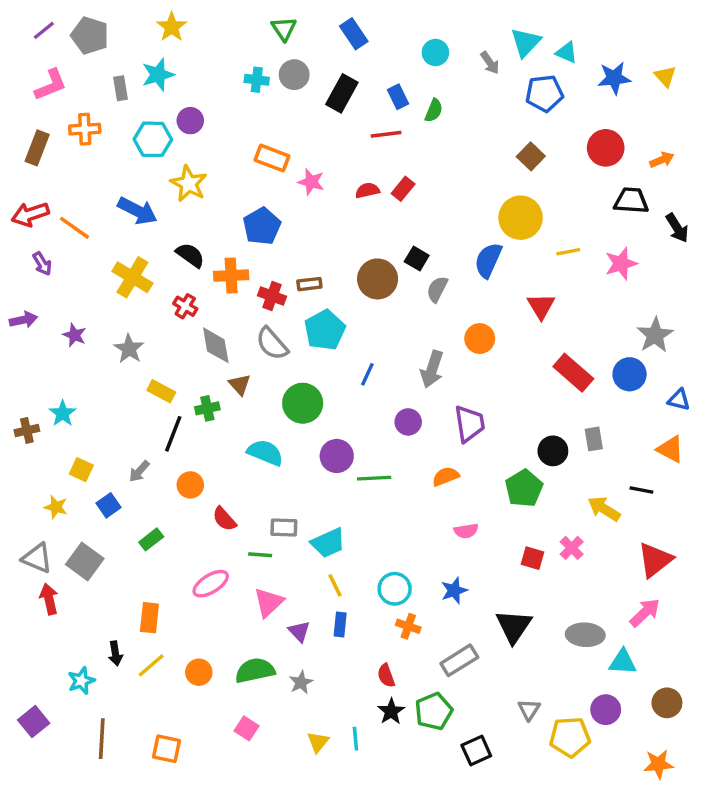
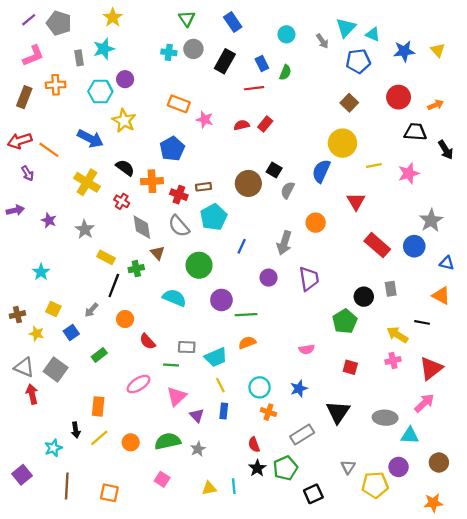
brown cross: (27, 430) -> (17, 315), moved
orange semicircle: (446, 476) -> (247, 343), moved
pink cross: (572, 548) -> (393, 361), moved, turned 32
yellow triangle: (318, 742) -> (209, 488), turned 40

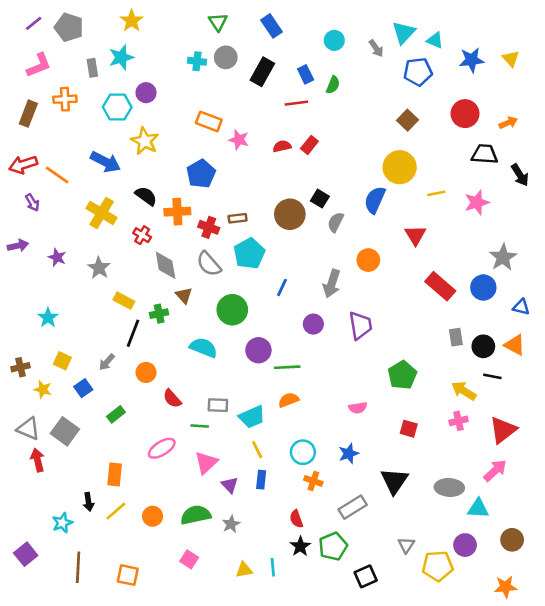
black circle: (364, 297) -> (483, 346), moved

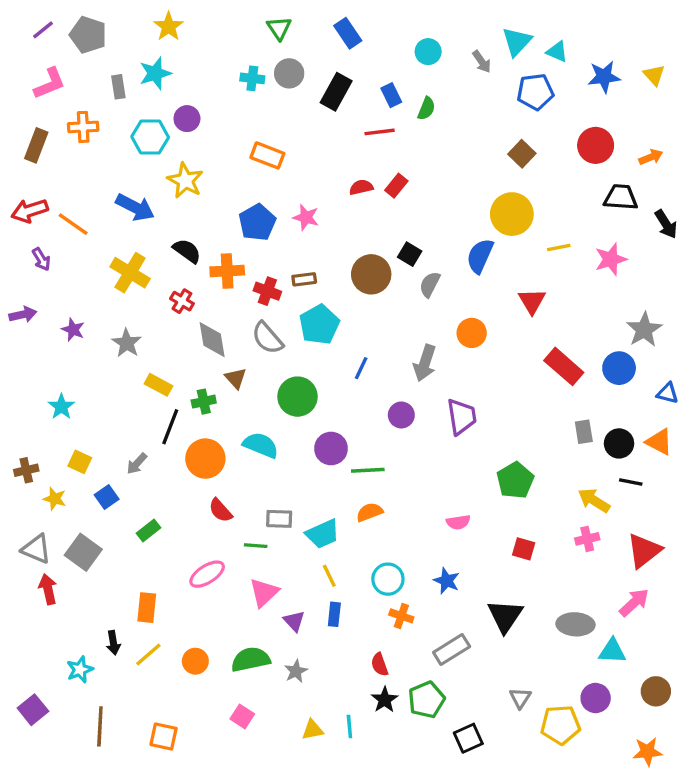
pink star: (239, 140) -> (306, 217), moved
orange circle: (146, 372) -> (205, 459), moved, size x1.5
blue star: (349, 454) -> (447, 581), turned -30

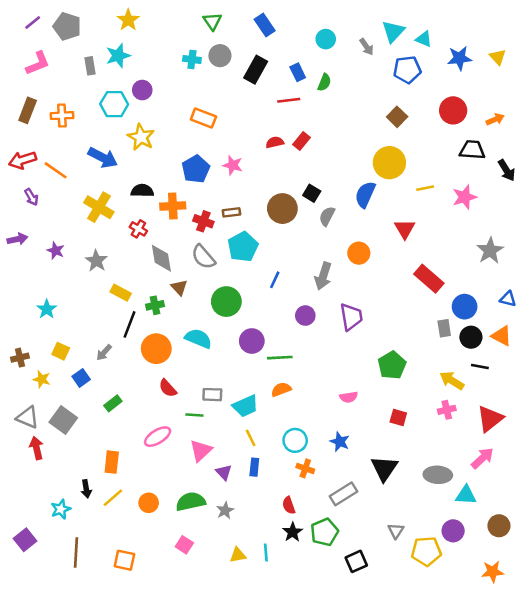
orange cross: (83, 127) -> (62, 116), moved
black semicircle: (187, 251) -> (142, 191), turned -35
blue circle: (619, 368) -> (465, 307), moved

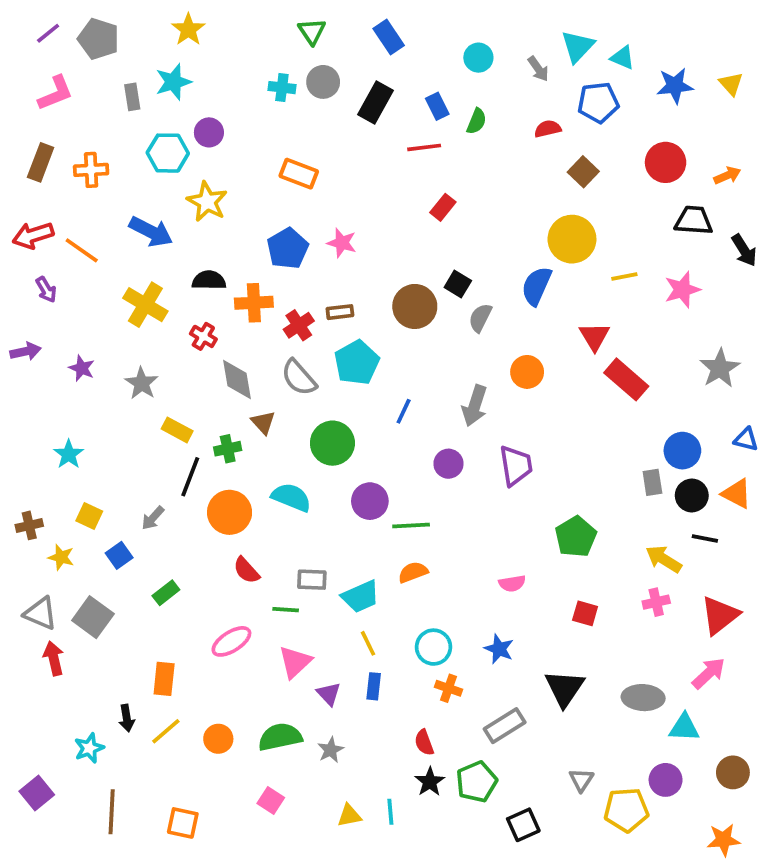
red semicircle: (275, 142) -> (548, 129), moved
red cross: (203, 221) -> (299, 325), turned 36
red rectangle: (429, 279) -> (626, 379), moved

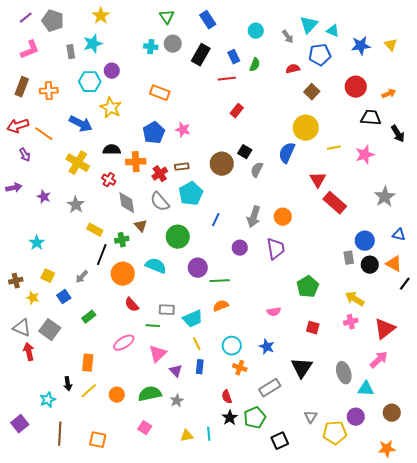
orange circle: (527, 372) -> (283, 217), moved
black line: (705, 539) -> (405, 284), moved, turned -64
gray ellipse: (643, 698) -> (344, 373), turned 70

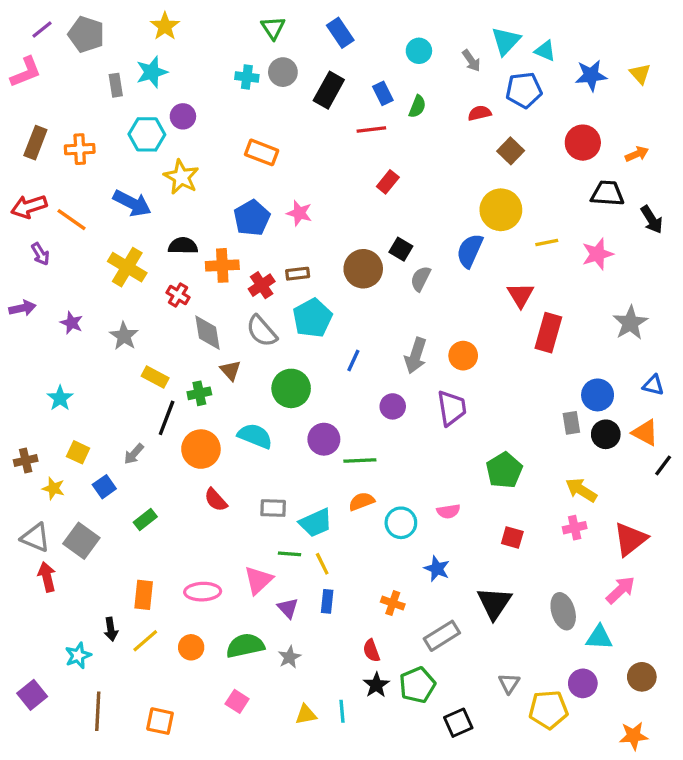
pink L-shape: (30, 50) -> (26, 72), moved
red rectangle: (335, 203) -> (548, 333), turned 65
green line: (153, 326) -> (289, 554), moved
pink ellipse: (124, 343) -> (203, 592), moved, turned 30
cyan circle: (232, 346) -> (401, 523), moved

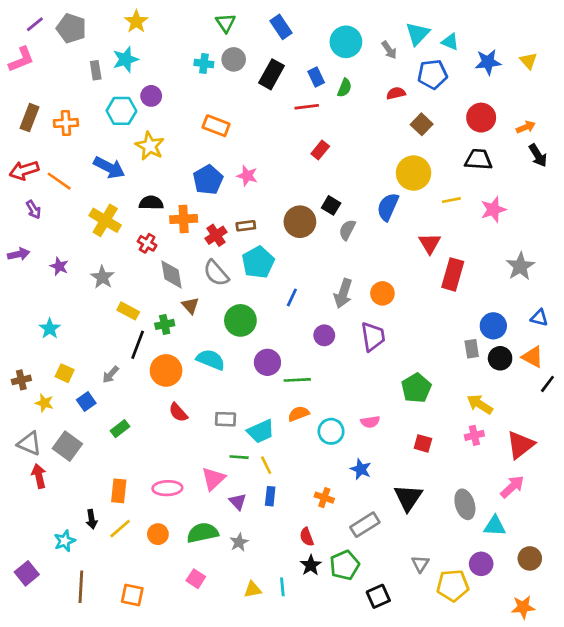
cyan circle: (419, 51) -> (346, 42), size x1.5
black trapezoid: (607, 193) -> (478, 159), moved
black arrow: (652, 220) -> (538, 155), moved

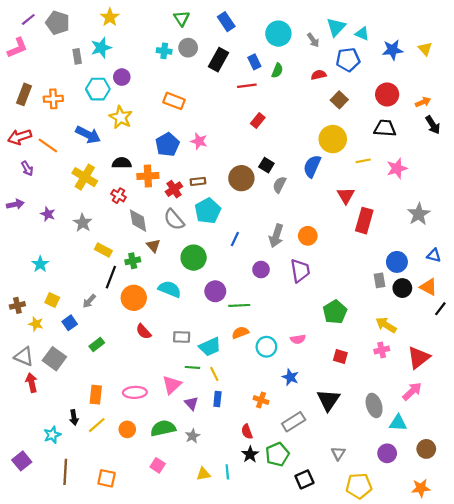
yellow pentagon: (453, 585) -> (359, 486), moved

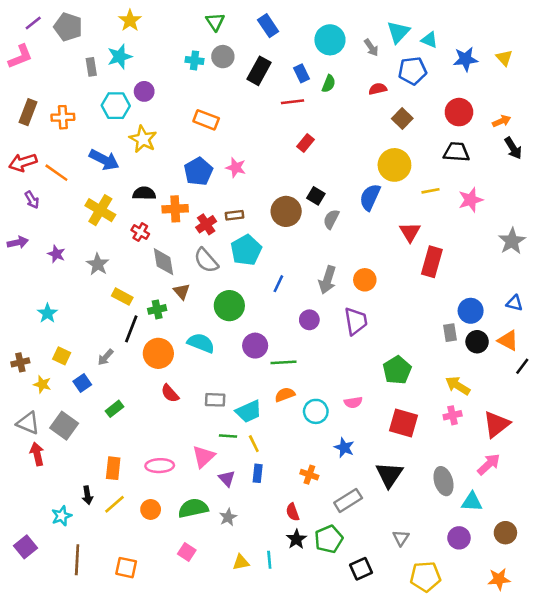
gray star: (419, 214) -> (512, 241), moved
red square: (340, 357) -> (404, 423), size x1.6

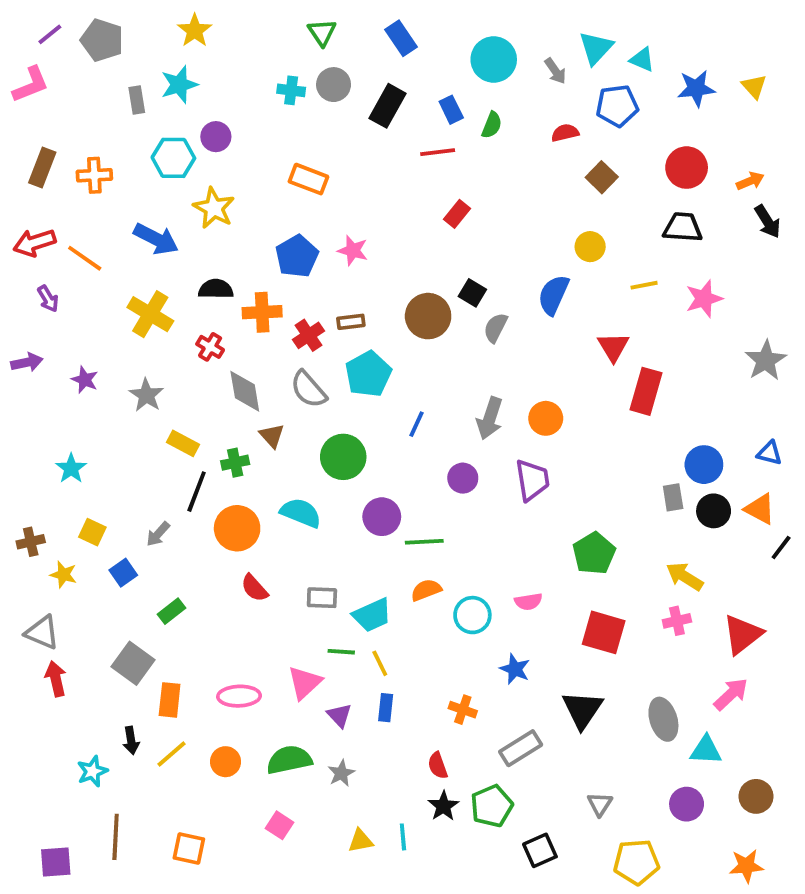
yellow circle: (394, 165) -> (590, 247), size x0.6
gray square: (64, 426) -> (133, 663), moved
purple square: (25, 547) -> (56, 862), moved, turned 35

